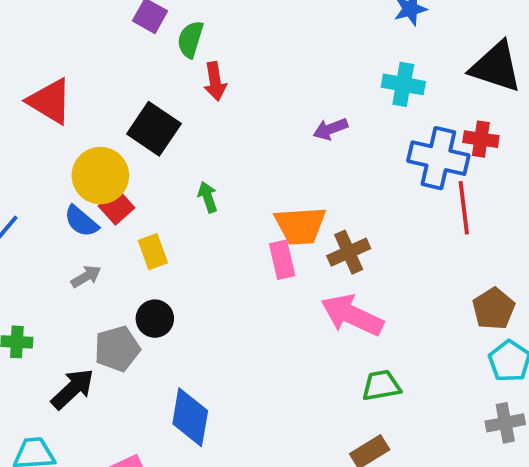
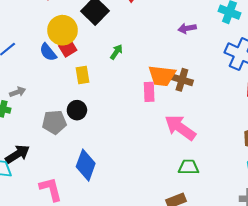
green arrow: (208, 197) -> (116, 52), turned 42
brown cross: (349, 252) -> (182, 80), moved, turned 30
gray arrow: (86, 277) -> (18, 92), moved
black arrow: (73, 389) -> (17, 154), moved

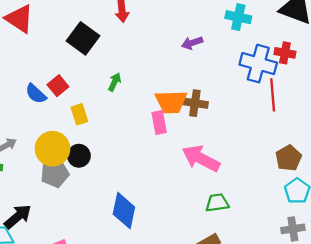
yellow circle: (62, 30) -> (53, 149), moved
blue diamond: (86, 165) -> (124, 211), moved

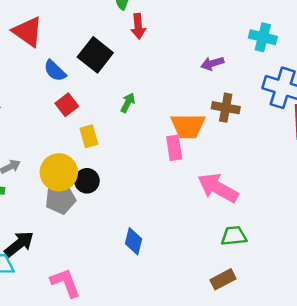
blue semicircle: (36, 94) -> (55, 71), moved
brown cross: (195, 103) -> (226, 108), moved
blue diamond: (124, 211) -> (133, 241), size x0.7

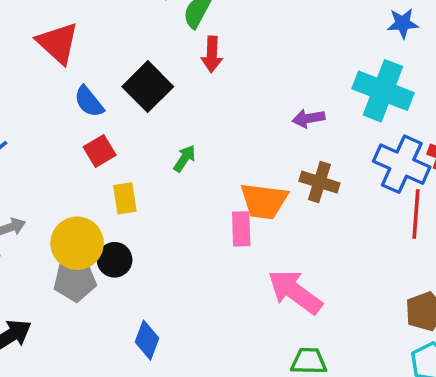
cyan cross: (263, 37) -> (383, 91), size x1.5
blue diamond: (133, 241) -> (147, 340), moved

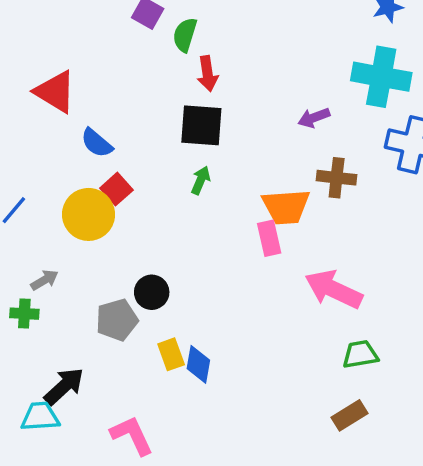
black square: (148, 87) -> (201, 125), moved, turned -30
yellow rectangle: (125, 198) -> (171, 354), moved
yellow circle: (77, 243) -> (89, 214), moved

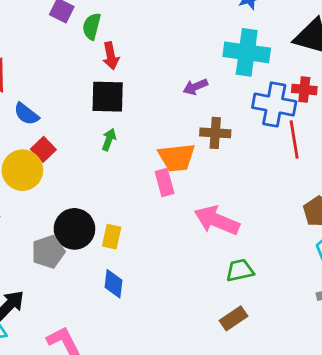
black circle: (152, 292) -> (74, 229), size x1.5
yellow rectangle: (171, 354) -> (112, 237), moved, turned 35

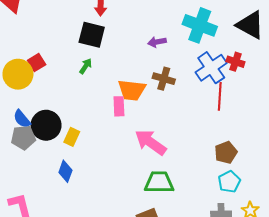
blue cross: (274, 104) -> (211, 68), turned 32
blue semicircle: (26, 114) -> (22, 119), moved
green trapezoid: (240, 270) -> (159, 182), size x1.4

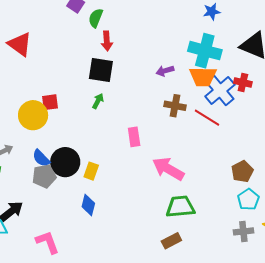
red square: (37, 62) -> (50, 102), turned 30
orange trapezoid: (132, 90) -> (203, 77), moved
red line: (220, 96) -> (207, 118), moved, turned -56

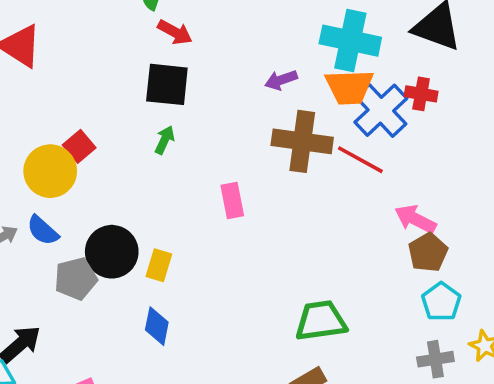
red arrow: (107, 41) -> (175, 32), turned -54
red square: (50, 102) -> (79, 146), turned -30
brown cross: (175, 106) -> (302, 141), size x1.5
blue semicircle: (41, 158) -> (43, 230), moved
pink arrow: (168, 169) -> (415, 219), moved, size x0.7

